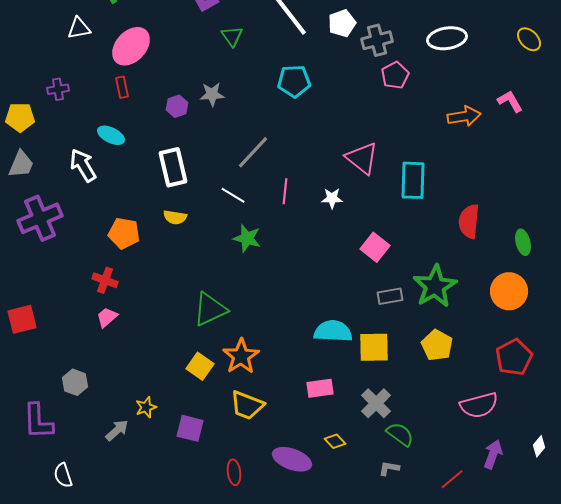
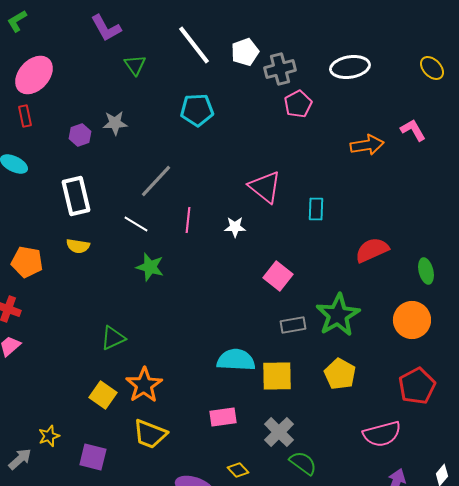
cyan rectangle: (413, 180) -> (316, 209), size x0.6
red semicircle: (469, 221) -> (372, 250), turned 60
green triangle: (210, 309) -> (113, 338), size x0.7

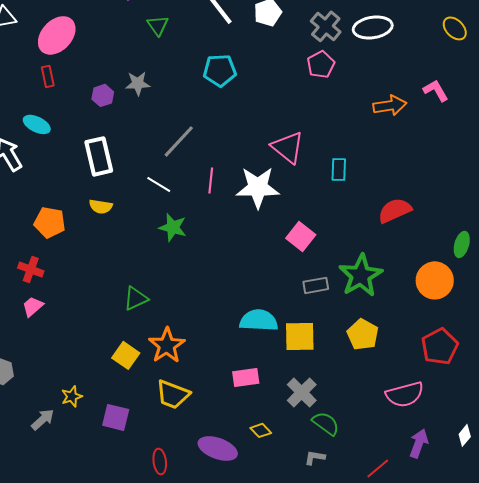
gray cross: (280, 69) -> (326, 26), moved, turned -36
white star: (235, 227) -> (258, 187), size x2.0
green ellipse: (426, 271) -> (462, 244), moved, turned 30

